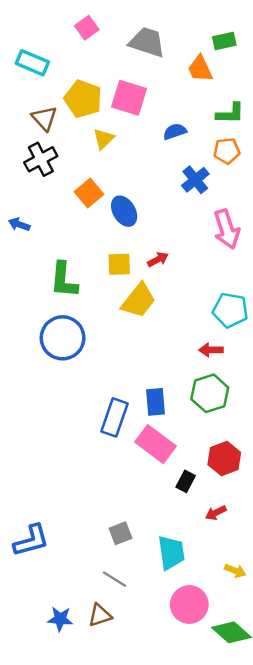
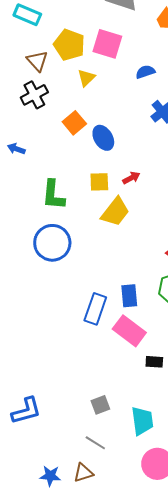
black rectangle: (186, 481) -> (154, 362), turned 66

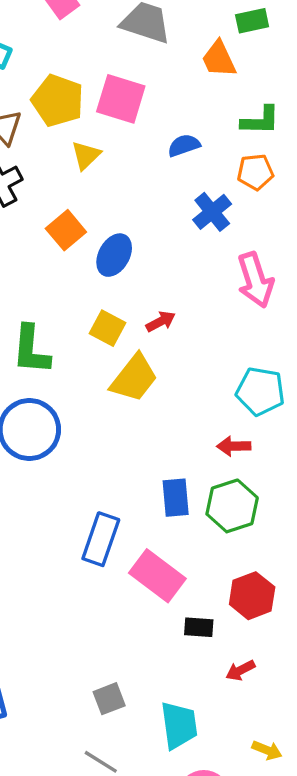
blue ellipse: (103, 138) -> (114, 255), turned 60
yellow square: (99, 182) -> (107, 328), turned 30
blue rectangle: (129, 296) -> (176, 498), moved

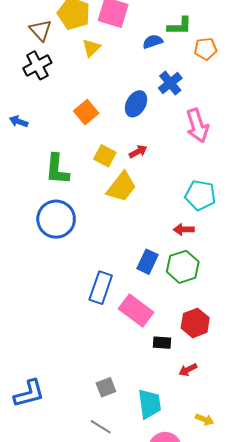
green L-shape: (260, 120) -> (180, 26), moved
orange pentagon: (255, 172) -> (206, 49), moved
orange square: (66, 230) -> (86, 112), moved
blue ellipse: (114, 255) -> (136, 104), moved
blue rectangle: (176, 498) -> (147, 262), turned 30

